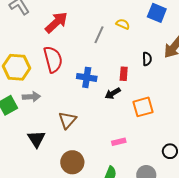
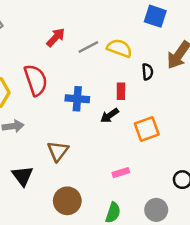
red arrow: (56, 22) -> (56, 37), moved, size x0.7
yellow semicircle: (123, 24) -> (119, 48), moved, size x1.5
gray line: (99, 35) -> (88, 47), turned 42

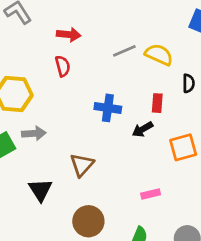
red arrow: (56, 37) -> (69, 35), moved, turned 48
red semicircle: (36, 80) -> (63, 66), moved, size x0.6

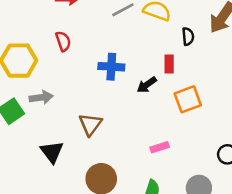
red semicircle: (63, 66) -> (63, 41), moved
red rectangle: (157, 103) -> (169, 64), moved

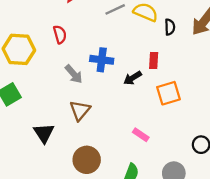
black semicircle: (188, 36) -> (170, 27), moved
gray arrow: (41, 97) -> (74, 74), moved, turned 54
pink rectangle: (160, 147) -> (141, 135), turned 49

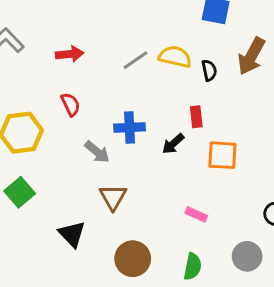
orange square: (168, 93) -> (222, 155), turned 30

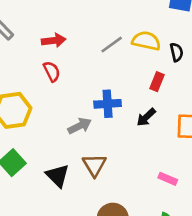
red semicircle: (70, 104) -> (52, 71), moved
red rectangle: (196, 117) -> (157, 82), moved, turned 30
gray arrow: (97, 152) -> (80, 126), turned -65
black triangle: (72, 234) -> (58, 176), moved

